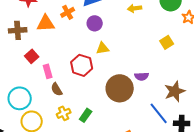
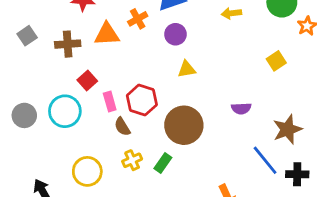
red hexagon: (82, 65) -> (142, 100), moved
brown circle: (120, 88) -> (184, 125), moved
cyan circle: (20, 98) -> (65, 111), moved

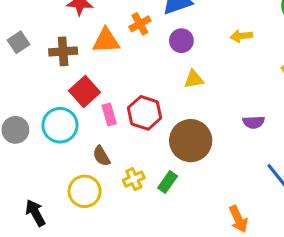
yellow arrow: (231, 13) -> (241, 36), moved
red square: (87, 80) -> (85, 91), size x1.4
brown semicircle: (122, 127) -> (101, 156), moved

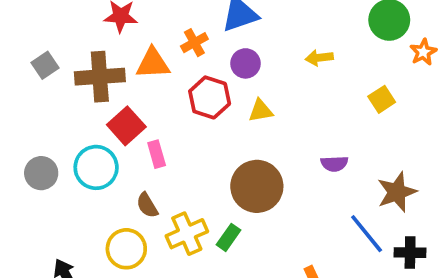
brown cross: (63, 51) -> (100, 77), size x1.4
red hexagon: (145, 113) -> (210, 97), moved
yellow cross: (134, 179) -> (187, 234), size x1.5

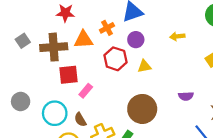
red square: (126, 126) -> (69, 75), turned 36
pink rectangle: (157, 154) -> (86, 91), turned 56
cyan circle: (96, 167) -> (55, 113), moved

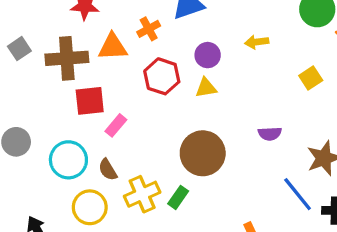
purple circle: (136, 40) -> (208, 55), moved

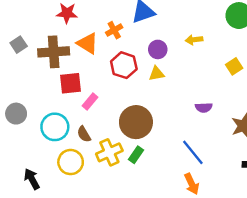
orange triangle: (113, 47) -> (88, 43), turned 35
brown circle: (203, 153) -> (136, 122), moved
blue line: (298, 194) -> (193, 152), moved

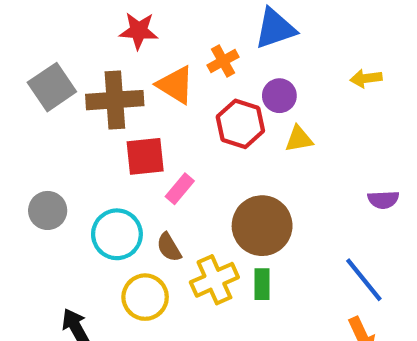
gray square: (19, 45) -> (52, 87), size x1.5
purple circle: (158, 49) -> (279, 96), moved
green rectangle: (136, 155) -> (262, 284), turned -35

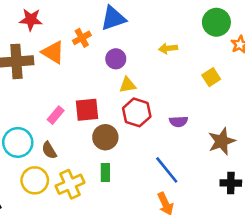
red hexagon: (240, 124) -> (137, 112), moved
red square: (145, 156) -> (87, 110), moved
brown circle: (262, 226) -> (105, 137), size x0.7
yellow cross: (214, 280) -> (70, 184), moved

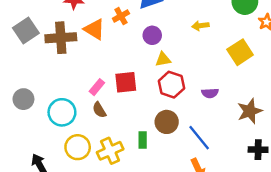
yellow square: (211, 77) -> (240, 52), size x1.5
brown circle: (105, 137) -> (167, 122), moved
brown semicircle: (49, 150) -> (99, 110), moved

